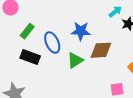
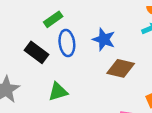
green rectangle: (27, 31) -> (53, 19), moved
green triangle: (75, 60) -> (58, 92), moved

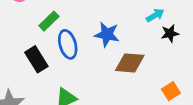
black rectangle: (36, 52) -> (36, 59), turned 30

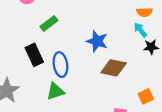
cyan arrow: (155, 15) -> (140, 30), turned -105
blue ellipse: (68, 44) -> (60, 65), moved

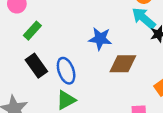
green rectangle: (49, 23) -> (32, 31), moved
cyan arrow: (140, 30) -> (144, 18), size x1.5

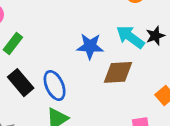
cyan arrow: (144, 18) -> (130, 37), moved

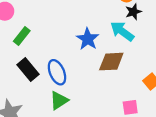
black star: (155, 36) -> (133, 12), moved
blue star: (90, 46) -> (88, 39), turned 30

